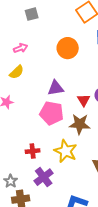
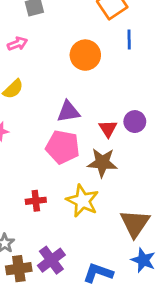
pink arrow: (21, 48) -> (17, 44), moved
purple cross: (44, 177) -> (51, 260), moved

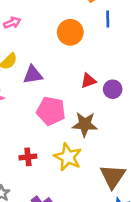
purple triangle: (68, 112) -> (33, 75), moved
red triangle: (108, 129) -> (88, 81), moved, turned 42

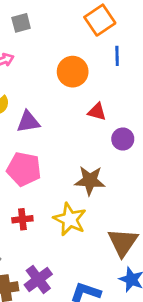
red triangle: (88, 81) -> (97, 112), moved, turned 35
pink pentagon: (51, 111) -> (24, 169), moved

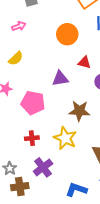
purple triangle: (28, 122) -> (60, 79), moved
purple cross: (38, 279) -> (43, 167), moved

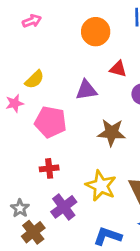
yellow semicircle: (16, 58) -> (35, 79), moved
yellow star: (65, 138) -> (101, 186), moved
brown cross: (20, 187) -> (33, 232), turned -30

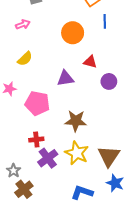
yellow semicircle: (35, 79) -> (25, 59), moved
brown star: (112, 133) -> (76, 121), moved
purple cross: (64, 207) -> (48, 158), moved

